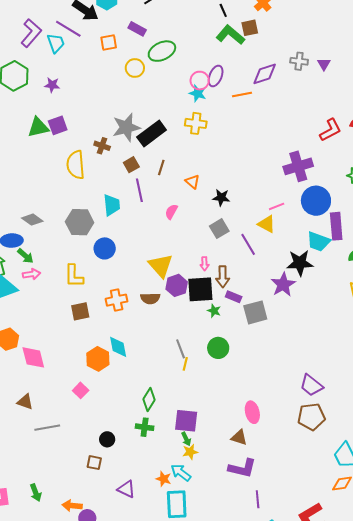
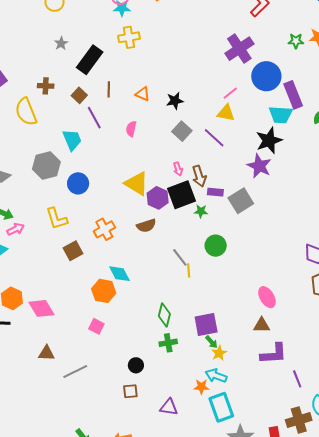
gray star: (126, 127) -> (61, 43), moved, size x0.5
brown semicircle: (150, 298) -> (146, 226), moved

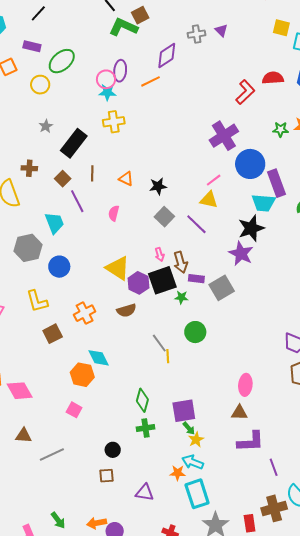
pink ellipse: (267, 297) -> (245, 385), turned 35

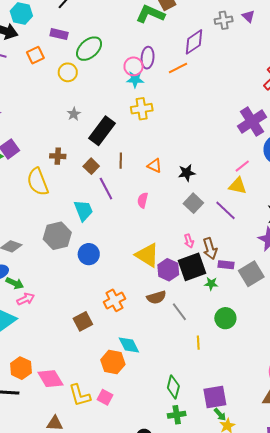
yellow L-shape: (37, 301) -> (80, 395), moved
gray line: (159, 343) -> (179, 312), moved

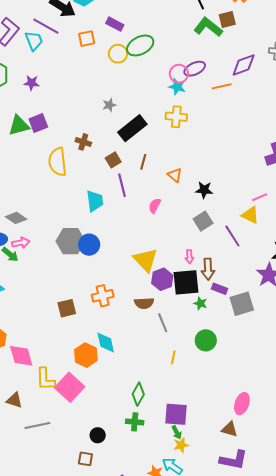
purple ellipse: (148, 58) -> (195, 69), turned 45
yellow circle: (68, 72) -> (118, 54), moved
gray hexagon: (57, 236) -> (70, 241), moved
pink arrow: (26, 299) -> (21, 243), moved
pink square: (105, 397) -> (70, 387), size x1.8

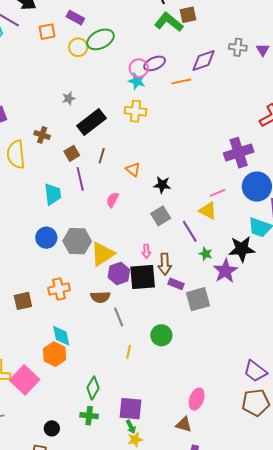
gray hexagon: (70, 241) -> (77, 241), moved
yellow triangle: (146, 260) -> (103, 254), turned 40
green star: (200, 303) -> (206, 254), moved
orange hexagon: (86, 355) -> (55, 354), moved

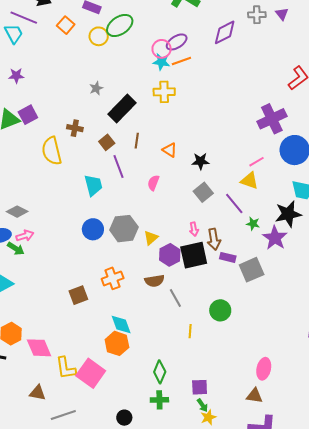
orange square: (47, 32) -> (66, 25), turned -30
orange line: (181, 81) -> (181, 61), moved
yellow triangle: (103, 254) -> (151, 238), size x0.6
purple square: (131, 409) -> (200, 387), size x0.7

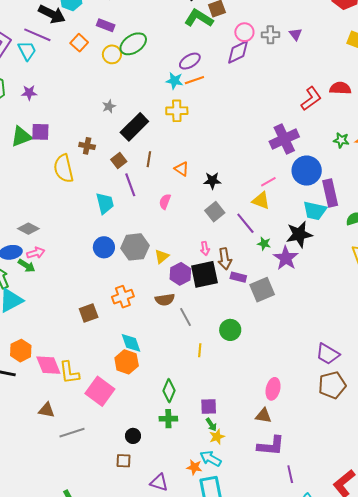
pink circle: (162, 49) -> (244, 32), moved
purple square: (28, 115) -> (40, 132), turned 30
yellow L-shape: (66, 368) -> (69, 373), moved

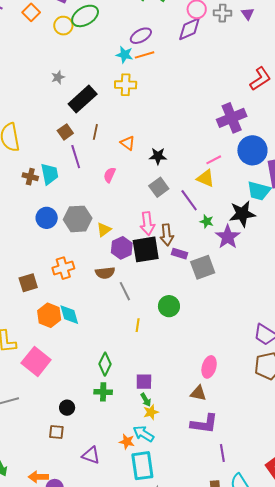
brown cross: (87, 146) -> (30, 177), moved
pink arrow: (205, 248) -> (147, 224), size x1.6
orange hexagon: (127, 362) -> (49, 315), moved

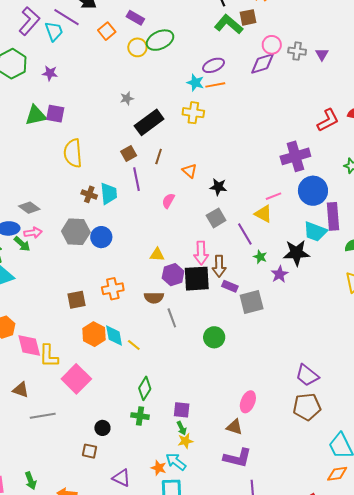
gray hexagon: (78, 219) -> (76, 232), moved
yellow triangle: (104, 230) -> (157, 255), turned 35
purple star: (228, 237) -> (280, 274), size x0.7
yellow line: (138, 325) -> (134, 345), moved, turned -64

